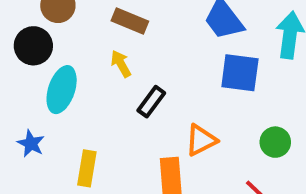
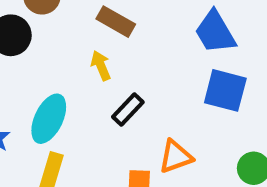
cyan ellipse: (62, 90) -> (49, 119), moved

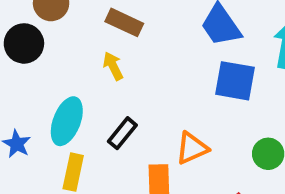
black rectangle: (128, 110) -> (122, 133), moved

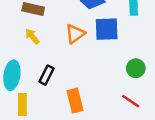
orange triangle: (192, 148) -> (75, 34), moved

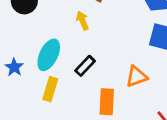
orange triangle: (75, 34) -> (136, 76), moved

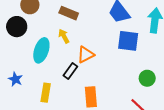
cyan ellipse: (49, 55) -> (41, 50), moved
orange triangle: (136, 76) -> (86, 55), moved

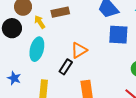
brown rectangle: (69, 13) -> (60, 12), turned -30
yellow arrow: (64, 36) -> (40, 22), moved

